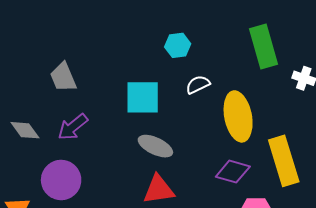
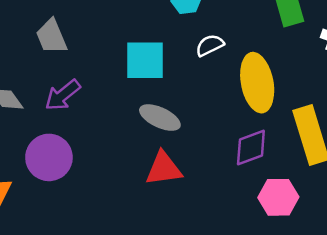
purple diamond: (233, 172) -> (251, 147), turned -36

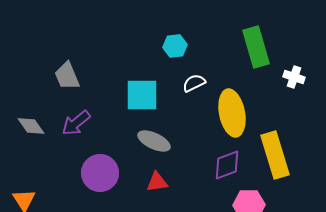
purple circle: (49, 157) -> (100, 173), moved
red triangle: (164, 169) -> (157, 182), size x0.7

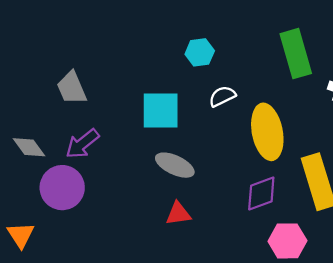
purple circle: (100, 173) -> (62, 188), moved

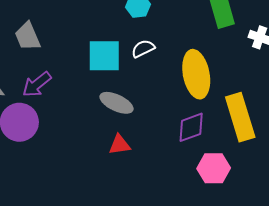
white semicircle: (222, 96) -> (143, 49), moved

